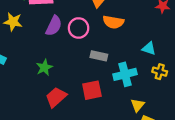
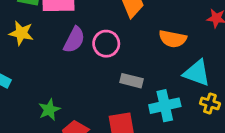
orange semicircle: (113, 22) -> (173, 39), moved
cyan triangle: (149, 48) -> (197, 73), size x1.5
green star: (44, 67) -> (49, 110), moved

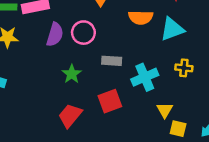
cyan triangle: (197, 73) -> (172, 29), moved, turned -30
green star: (49, 110) -> (72, 74), moved

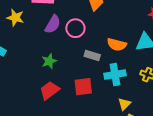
orange semicircle: (141, 17) -> (117, 45), moved
green star: (72, 74) -> (49, 61), moved

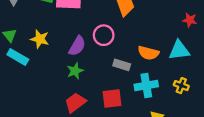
yellow star: (15, 18) -> (40, 39), moved
purple semicircle: (53, 24) -> (77, 46), moved

